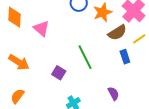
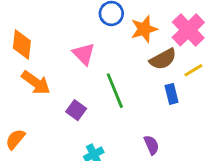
orange diamond: (15, 17) -> (22, 44), moved
pink triangle: (41, 28) -> (84, 54), moved
orange arrow: (19, 62) -> (36, 83), moved

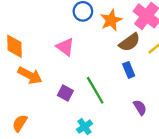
green line: (115, 91) -> (95, 90), moved
blue rectangle: (171, 94) -> (129, 70), moved
purple semicircle: (151, 145) -> (140, 107), moved

